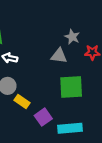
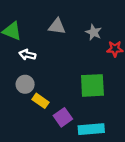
gray triangle: (59, 56) -> (57, 26), moved

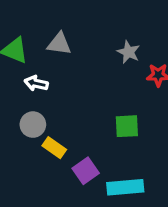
gray triangle: (57, 26) -> (59, 44), moved
green square: (92, 85) -> (127, 126), size x0.7

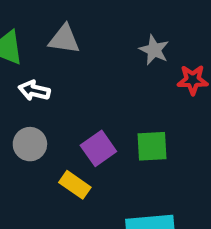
yellow rectangle: (54, 148) -> (75, 185), moved
purple square: (86, 171) -> (98, 148), moved

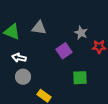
white arrow: (34, 91) -> (19, 58), moved
purple square: (98, 148) -> (64, 51), moved

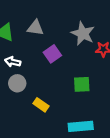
gray star: (81, 33) -> (83, 33), size x1.5
purple square: (64, 51) -> (52, 54), moved

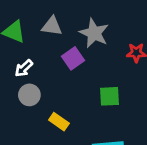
gray star: (83, 33) -> (94, 33), moved
white arrow: (13, 62) -> (24, 68), turned -56

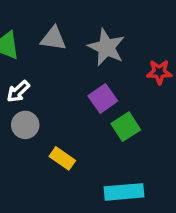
purple square: (73, 58) -> (103, 98), moved
green square: (110, 96) -> (126, 127), turned -30

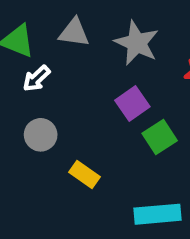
white arrow: (18, 91) -> (36, 78), moved

